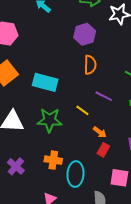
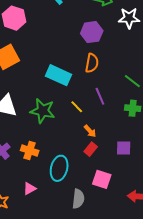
cyan rectangle: (45, 82) -> (59, 75), moved
purple line: (104, 96) -> (100, 96), turned 30
orange cross: (53, 160) -> (30, 150), moved

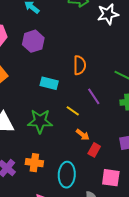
purple hexagon: (92, 32) -> (33, 41), moved
cyan rectangle: (59, 75) -> (49, 83), size x0.7
orange arrow: (90, 131) -> (83, 135), moved

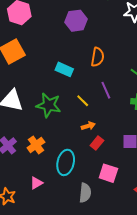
purple hexagon: (33, 41) -> (76, 21), moved
orange arrow: (83, 135) -> (88, 126), turned -64
orange cross: (34, 163) -> (36, 145), turned 36

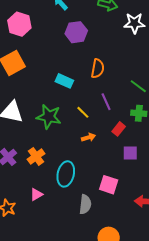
red rectangle: (97, 143) -> (119, 129), moved

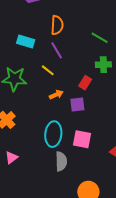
purple line: (106, 102) -> (57, 50), moved
purple square: (130, 153) -> (77, 104), moved
cyan ellipse: (66, 174) -> (53, 134), moved

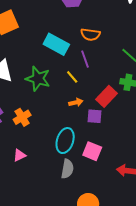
orange semicircle: (57, 25) -> (90, 34), turned 84
cyan rectangle: (26, 41) -> (56, 44), size x1.4
red rectangle: (85, 83) -> (106, 96), size x1.5

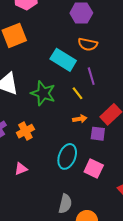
orange semicircle: (90, 34) -> (88, 44), moved
gray semicircle: (67, 169) -> (65, 204), moved

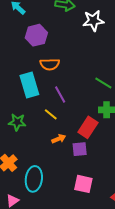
cyan rectangle: (63, 60) -> (29, 85), turned 55
green star: (43, 93) -> (17, 122), size x0.7
cyan ellipse: (67, 156) -> (34, 179), moved

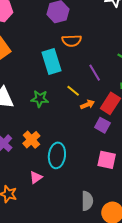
purple line: (60, 95) -> (95, 73), moved
orange arrow: (59, 139) -> (87, 104), moved
purple square: (80, 149) -> (102, 125), turned 35

